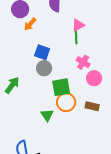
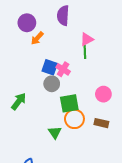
pink cross: (83, 62) -> (63, 69), moved

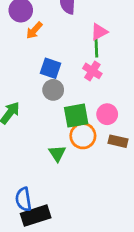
pink cross: (63, 69) -> (92, 71), moved
pink circle: (103, 94) -> (107, 114), moved

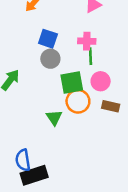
green line: (96, 48) -> (91, 56), moved
pink cross: (92, 71) -> (87, 41), turned -30

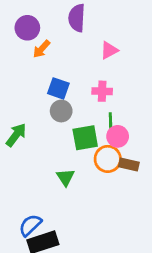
green line: (91, 56) -> (111, 122), moved
orange circle: (78, 101) -> (108, 159), moved
blue semicircle: (23, 160) -> (30, 225), turned 55

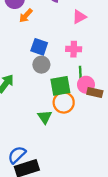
orange circle: (108, 159) -> (64, 103), moved
brown rectangle: (129, 165) -> (95, 92), moved

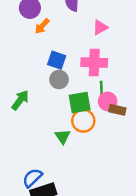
pink cross: (74, 49) -> (94, 63), size x1.5

